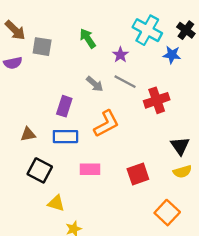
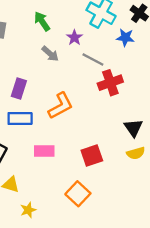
gray line: (125, 82) -> (93, 60), moved
gray arrow: (95, 84) -> (50, 54), moved
orange square: (167, 213) -> (78, 194), moved

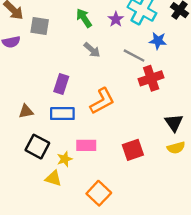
purple star: (74, 38) -> (116, 19), moved
blue star: (125, 38) -> (158, 41), moved
orange square: (78, 194) -> (99, 193), moved
yellow star: (28, 210) -> (65, 159), moved

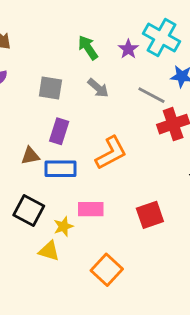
gray square: (40, 26) -> (50, 88), moved
brown triangle: (26, 111) -> (30, 156), moved

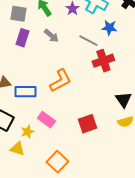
gray square: (50, 88) -> (18, 14), moved
purple rectangle: (59, 131) -> (22, 38), moved
pink rectangle: (91, 209) -> (46, 120), turned 36

